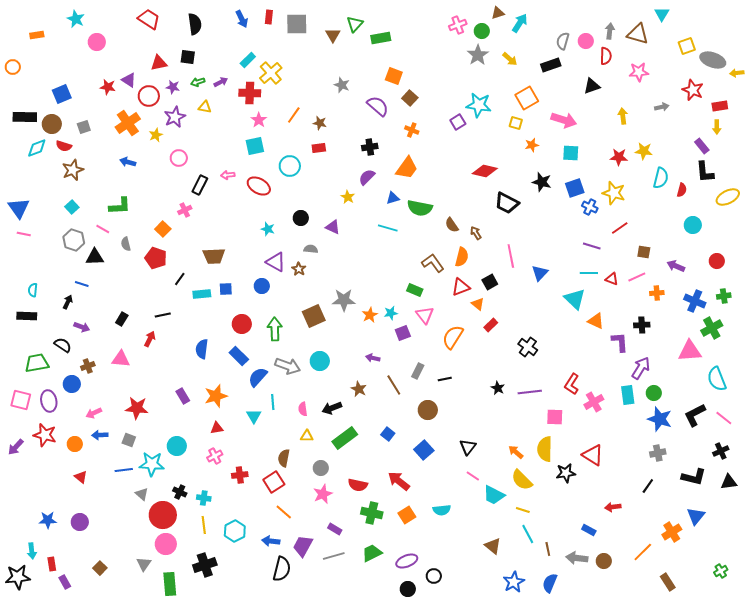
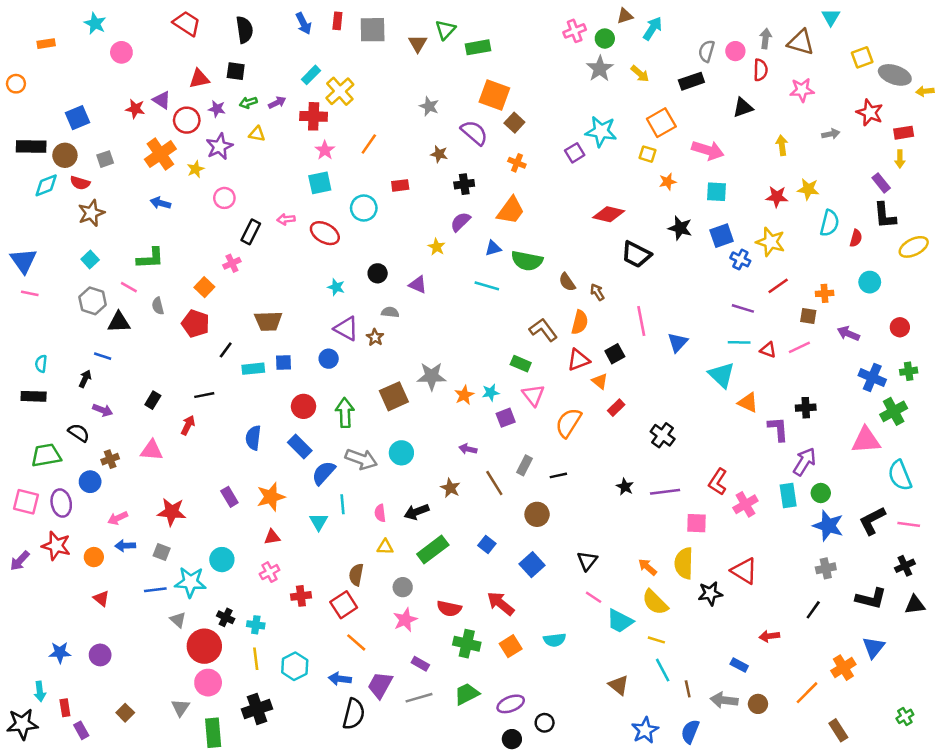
orange square: (394, 76) -> (494, 95), size x1.4
brown star: (320, 123) -> (439, 154), moved
orange cross: (657, 293) -> (825, 293), moved
pink line: (724, 418) -> (909, 524), turned -30

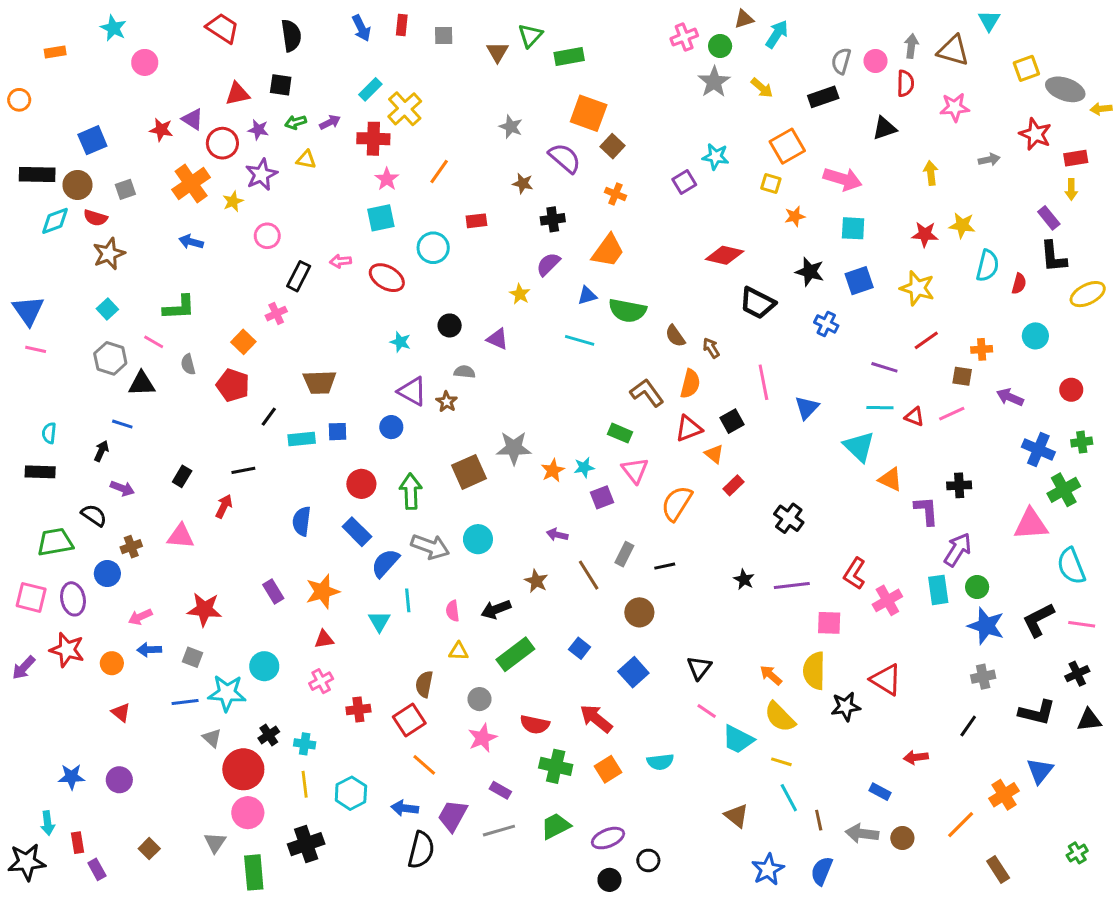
gray square: (373, 30) -> (444, 36), size x0.6
cyan star: (601, 131) -> (716, 157), size x0.7
blue cross: (740, 259) -> (826, 324), moved
black cross: (226, 617) -> (269, 735), turned 30

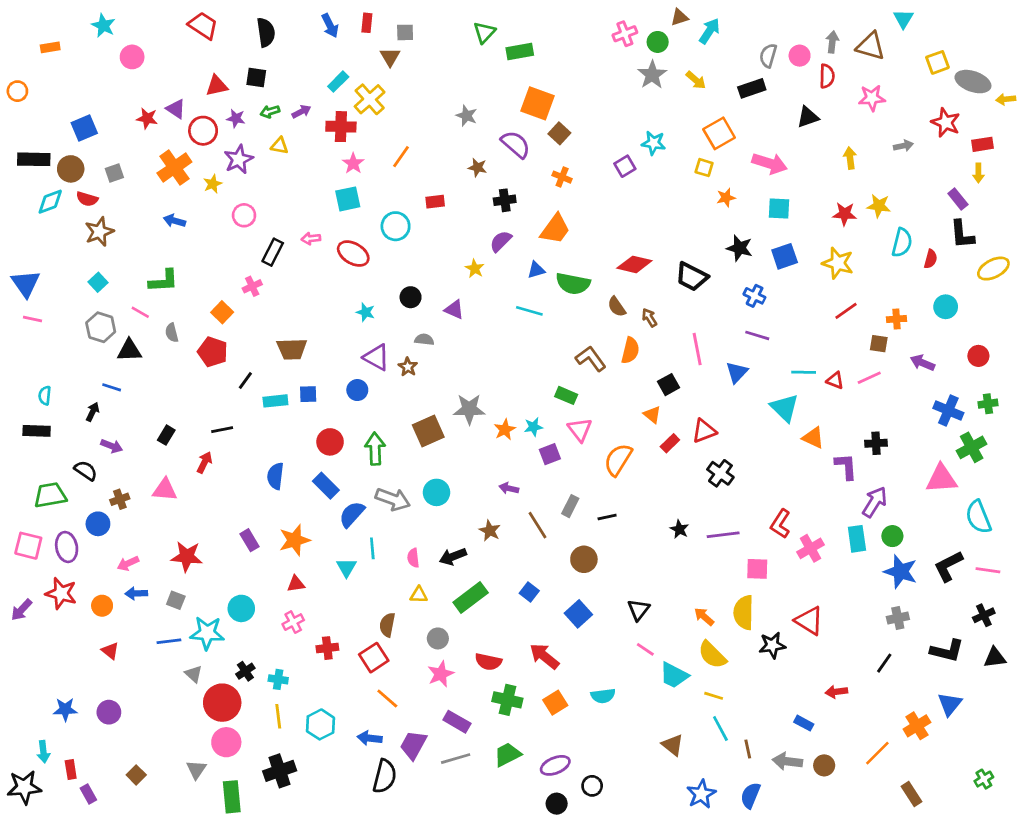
brown triangle: (497, 52) -> (390, 57), moved
red diamond: (725, 255) -> (634, 264), moved
purple line: (884, 367) -> (757, 335), moved
red triangle: (689, 429) -> (704, 431), moved
purple rectangle: (500, 790) -> (457, 722), size x1.4

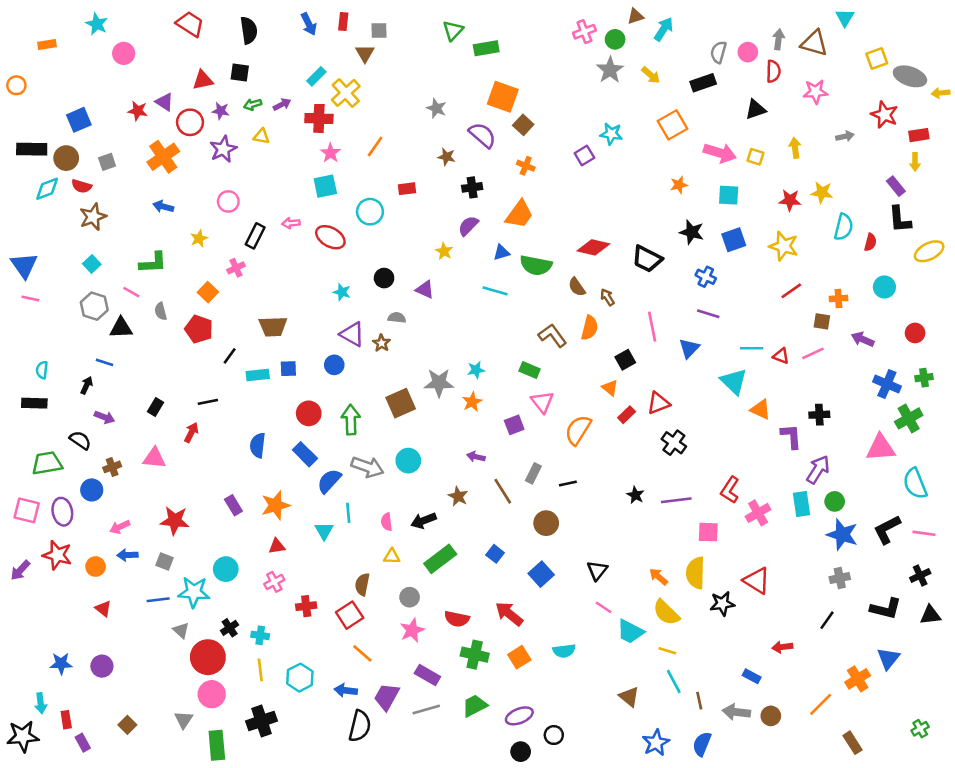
yellow square: (704, 168) -> (755, 157), moved
yellow star: (213, 184) -> (199, 238), moved
cyan star: (533, 427) -> (476, 370), moved

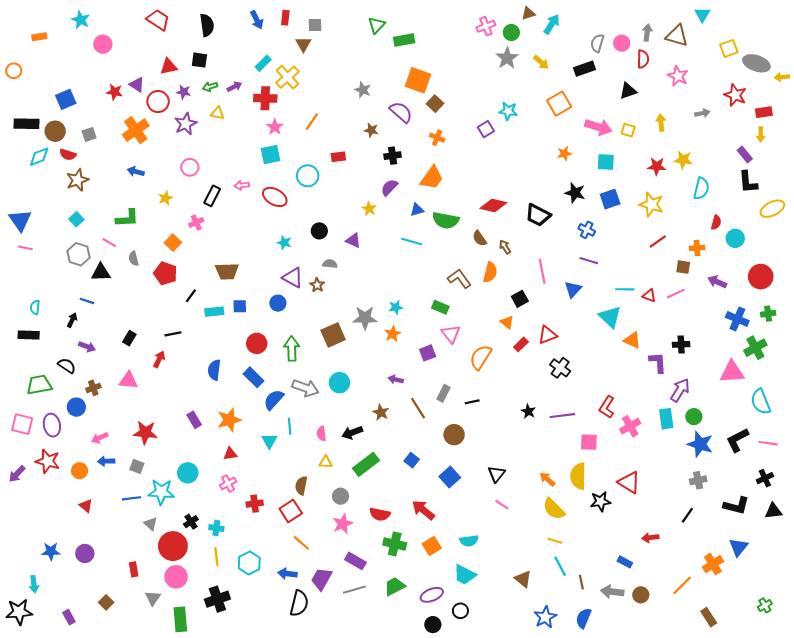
pink star: (815, 92) -> (678, 76), turned 30
red semicircle: (870, 242) -> (716, 222), moved
red circle: (915, 333) -> (761, 277), size x1.5
cyan trapezoid: (630, 632) -> (465, 575), moved
red rectangle: (66, 720) -> (134, 569), moved

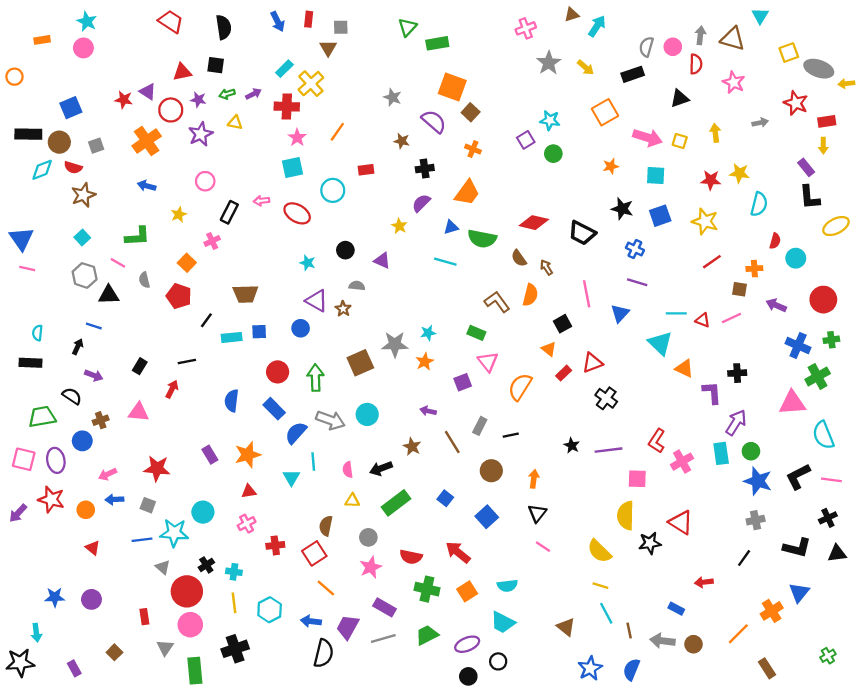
green circle: (511, 33) -> (553, 154), moved
pink circle: (103, 44) -> (83, 48), moved
orange arrow: (547, 479) -> (534, 479), moved, turned 56

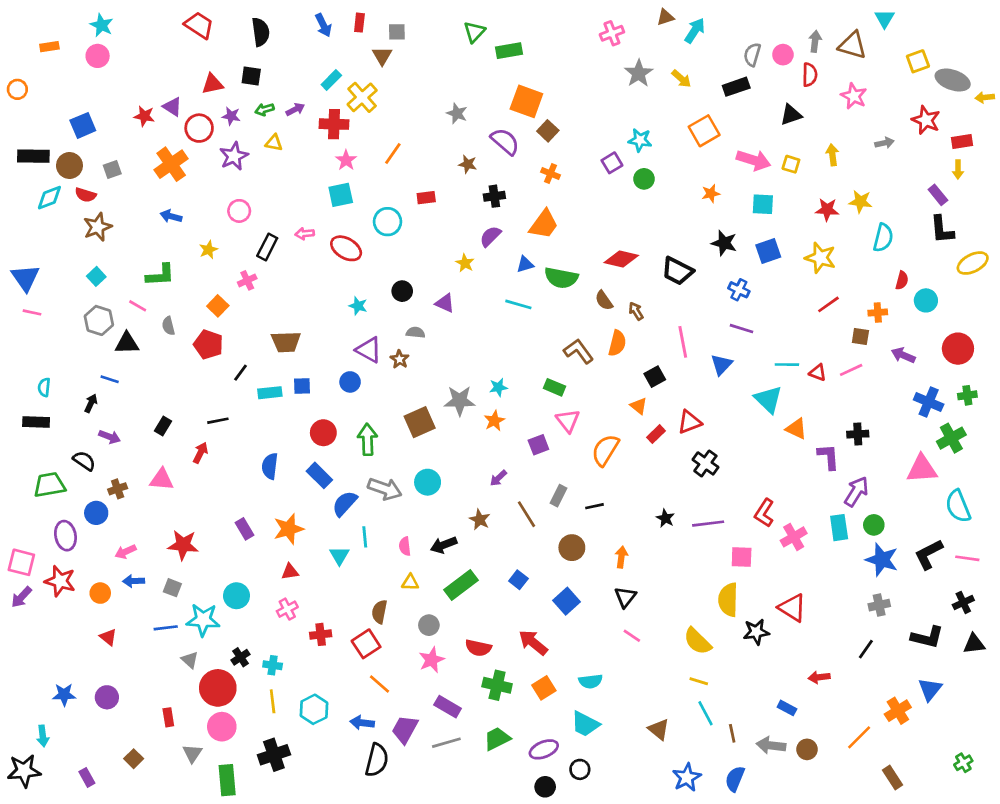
purple arrow: (428, 411) -> (498, 478), turned -56
pink square: (24, 459) -> (21, 562), moved

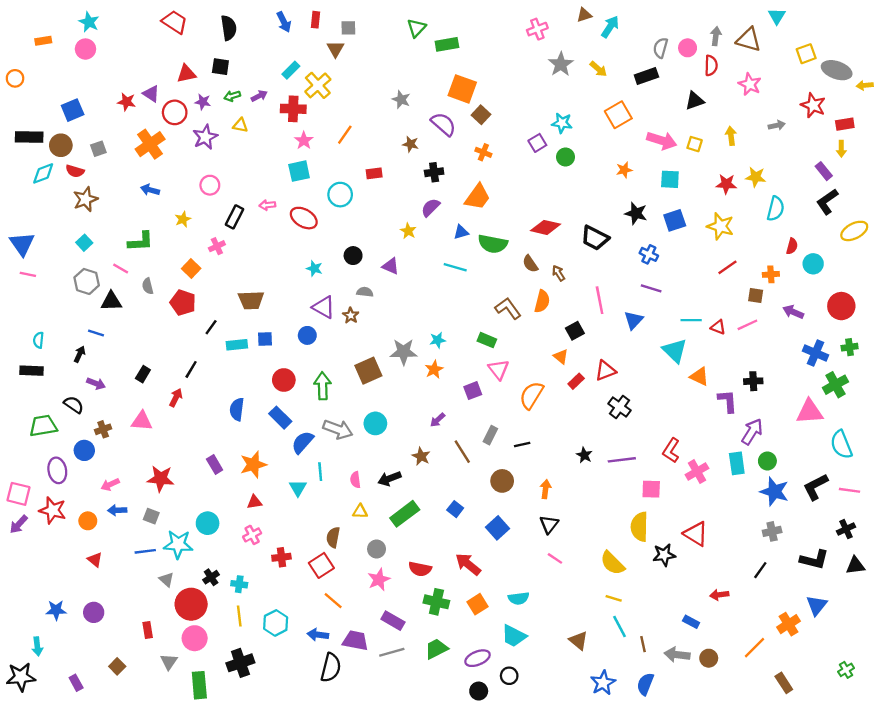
black L-shape: (942, 230) -> (827, 202), turned 60
black line: (218, 421) -> (191, 369), turned -48
purple trapezoid: (405, 729) -> (355, 641), turned 72

